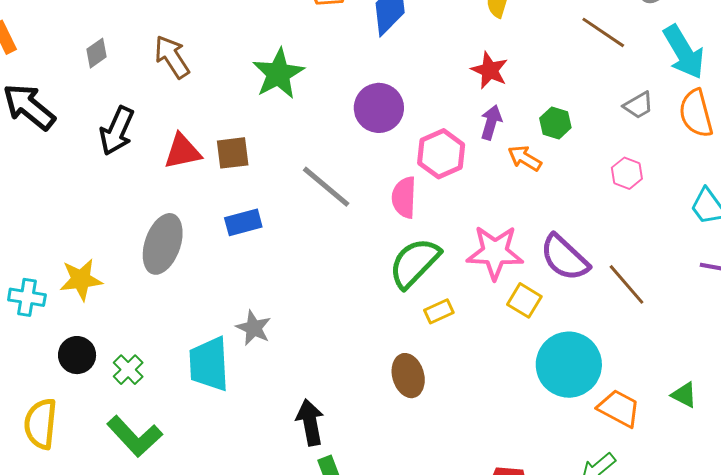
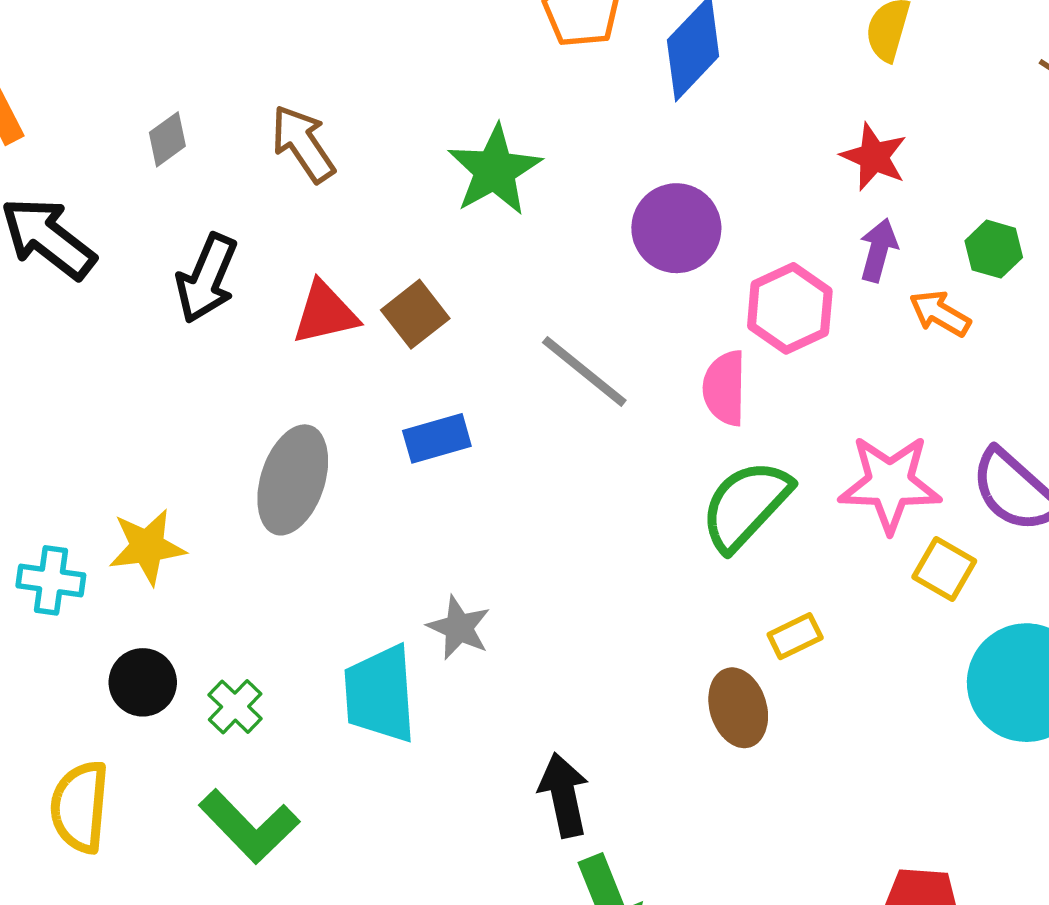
brown square: (233, 153) -> (415, 314), turned -30
yellow rectangle: (439, 311) -> (795, 636), moved

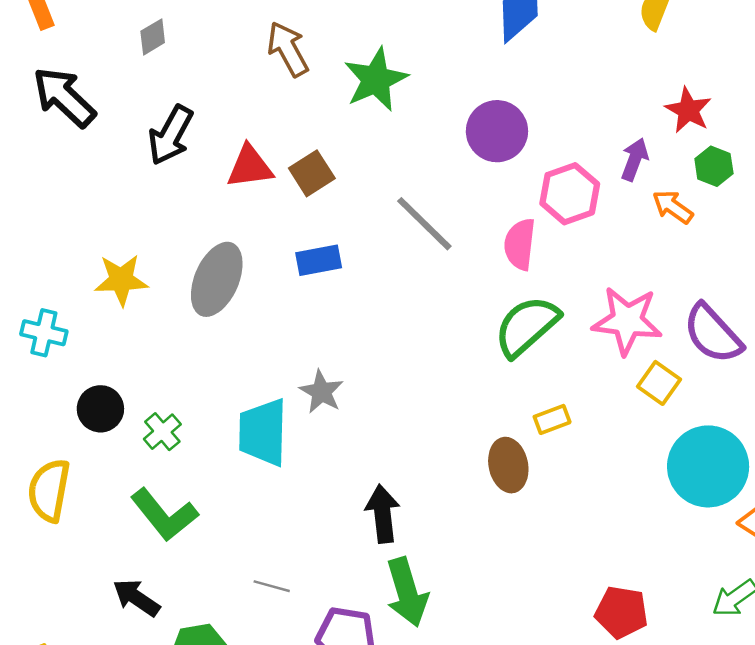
brown arrow: (303, 144) -> (288, 49), moved
red star: (874, 157) -> (688, 110), moved
yellow star: (147, 547) -> (121, 280), moved

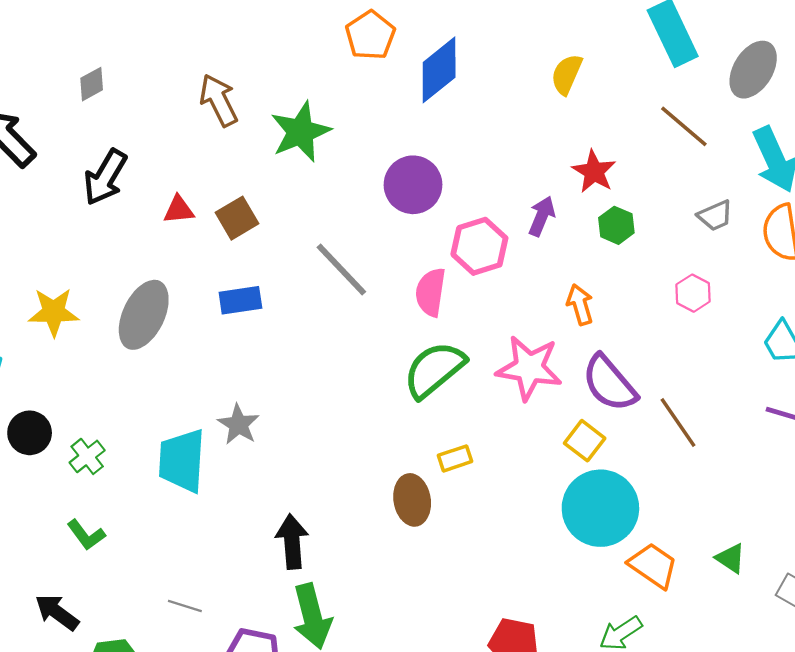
red triangle: (250, 167) -> (179, 210), size x0.7
orange arrow: (673, 207) -> (580, 305), moved, turned 36
yellow square: (659, 383) -> (585, 441), moved
green L-shape: (164, 515) -> (86, 535), size x0.6

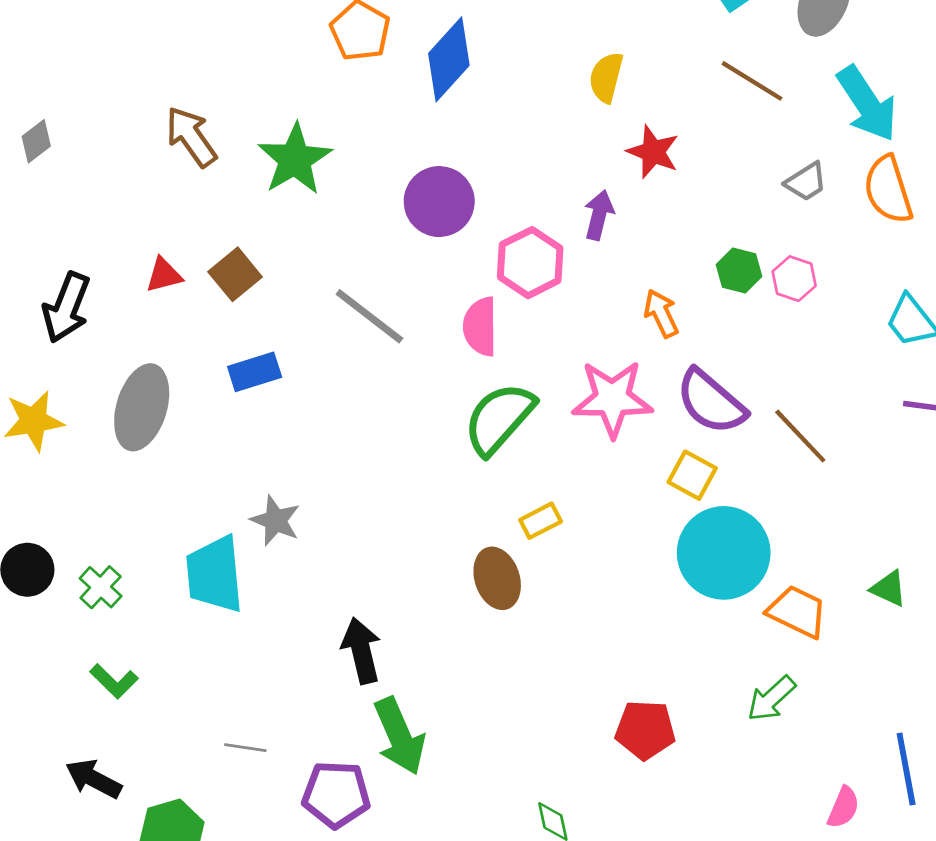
yellow semicircle: (567, 74) -> (606, 77), moved
black arrow: (105, 177) -> (66, 307), moved
green hexagon: (616, 225) -> (739, 270), moved

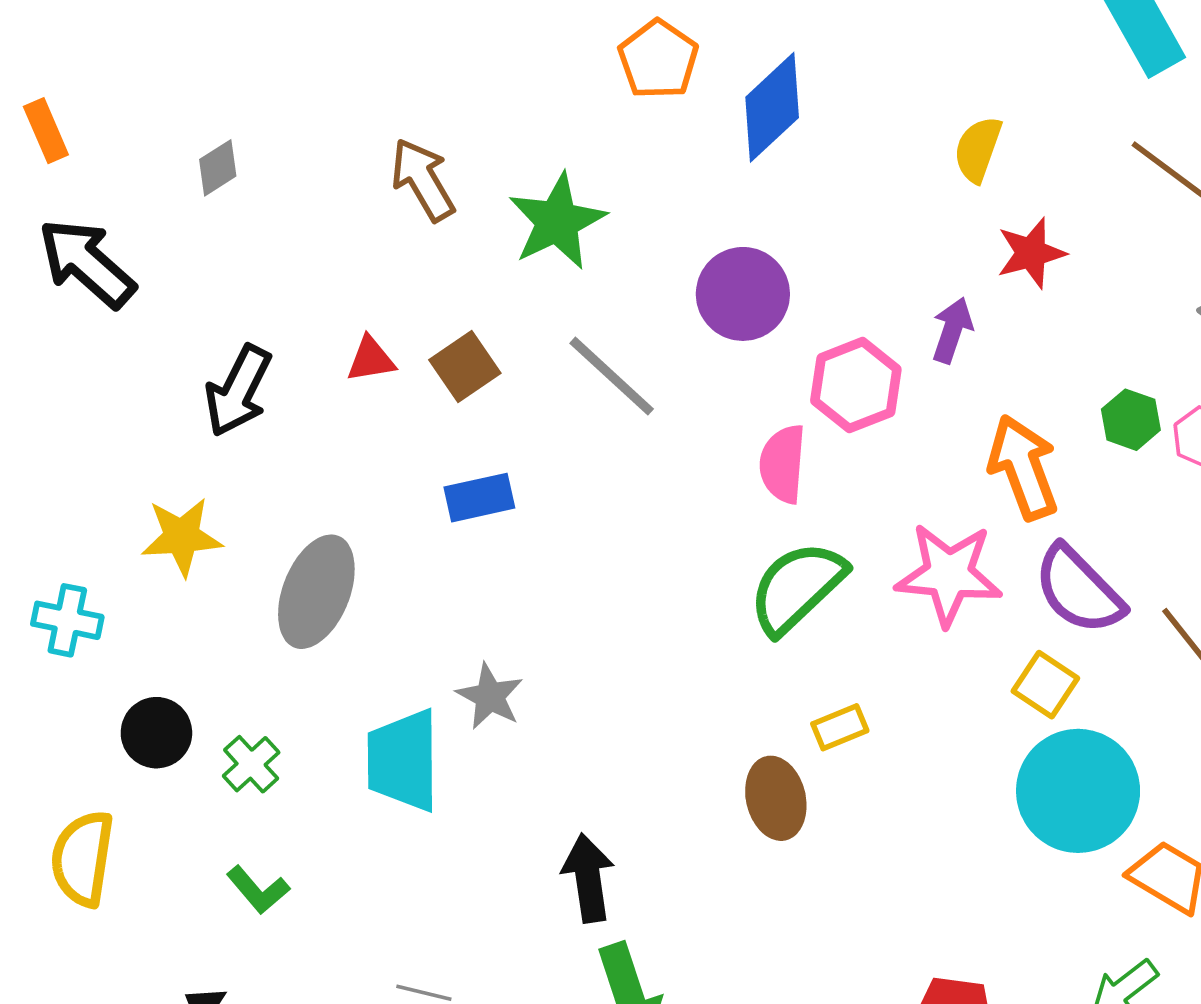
red star: (653, 152) -> (1031, 253), turned 30
orange arrow: (661, 313) -> (1023, 467), size x1.6
gray line: (369, 316) -> (612, 376), moved
gray ellipse: (142, 407) -> (316, 592), moved

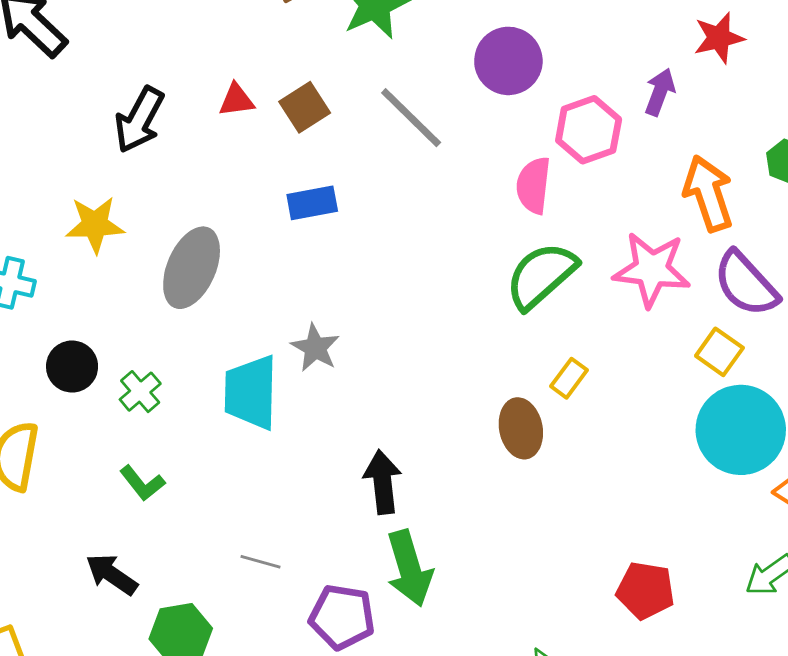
yellow rectangle: (840, 727) -> (569, 378), turned -33

